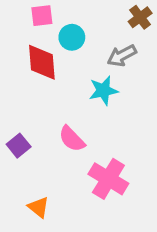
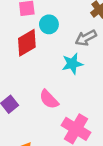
red diamond: (42, 62) -> (27, 43), turned 64

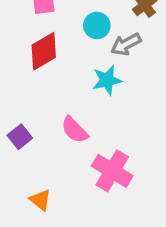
cyan circle: (49, 24) -> (97, 25), moved

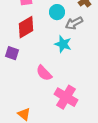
cyan star: (107, 80) -> (63, 44), turned 30
purple square: (20, 137) -> (12, 53), moved, turned -32

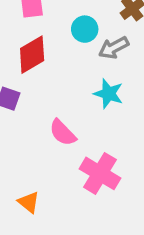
cyan star: (63, 44) -> (108, 94), moved

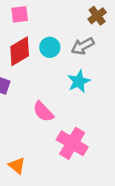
cyan circle: (85, 29) -> (50, 47), moved
cyan star: (108, 94) -> (79, 81), turned 30

